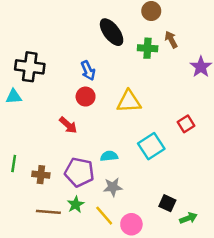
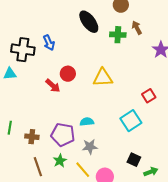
blue arrow: (88, 71) -> (49, 43), moved
red arrow: (68, 125) -> (53, 86), moved
cyan square: (151, 146) -> (131, 121), moved
brown line: (48, 212) -> (38, 167), turned 66

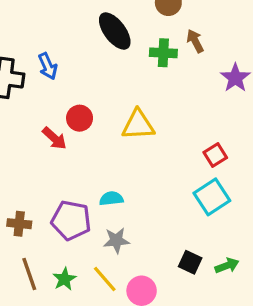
cyan square: (131, 121) -> (212, 197), moved
green star: (60, 161) -> (64, 279), moved
green arrow: (151, 172) -> (227, 266), moved

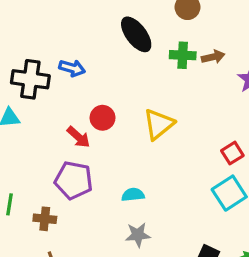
brown arrow: (195, 41) -> (213, 57), moved, turned 105
blue arrow: (48, 66) -> (72, 68), turned -50
yellow triangle: (138, 125) -> (159, 124), turned -36
purple pentagon: (71, 220) -> (74, 180), moved

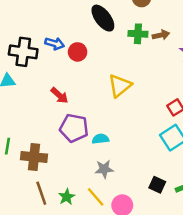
red circle: (103, 118) -> (78, 52), moved
purple pentagon: (74, 180) -> (74, 128), moved
brown cross: (45, 219) -> (34, 157), size x1.5

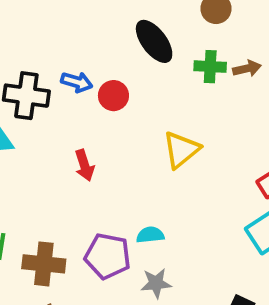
red arrow: (59, 95) -> (84, 165), turned 30
purple pentagon: (74, 128) -> (108, 256), moved

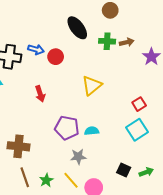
cyan semicircle: (150, 235) -> (92, 131), moved
purple pentagon: (108, 256) -> (67, 128), moved

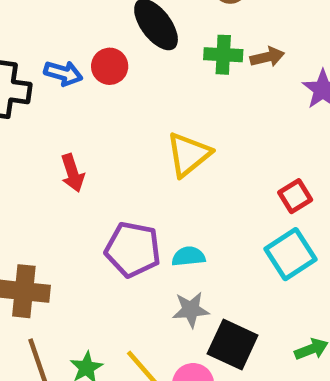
red circle: (56, 57) -> (110, 66), moved
gray star: (78, 157) -> (191, 310), moved
black square: (124, 170) -> (233, 345), moved, size x1.5

